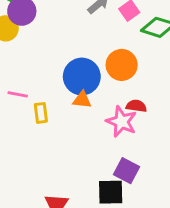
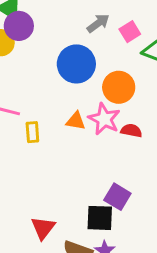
blue circle: (82, 77) -> (76, 64), moved
pink star: (121, 122) -> (104, 119), moved

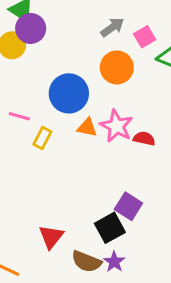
blue circle: (76, 64) -> (69, 93), moved
orange circle: (119, 87) -> (117, 67), moved
yellow rectangle: (32, 132) -> (42, 138), turned 30
black square: (100, 218) -> (110, 228), turned -32

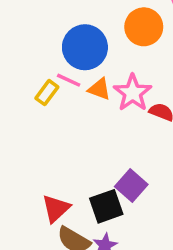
pink line: (19, 116) -> (69, 80), moved
red triangle: (51, 237) -> (56, 208), moved

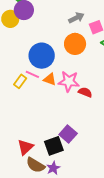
pink star: (133, 93) -> (69, 81), turned -30

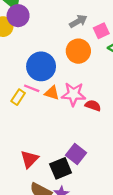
red triangle: (25, 147) -> (29, 159), moved

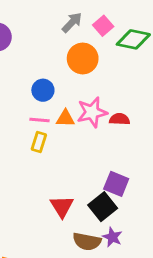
blue circle: (41, 66) -> (43, 90), size x0.6
yellow rectangle: (18, 97) -> (39, 142), moved

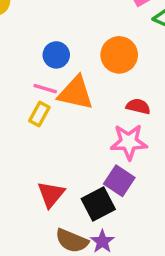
orange circle: (83, 58) -> (119, 55), moved
pink star: (92, 112) -> (129, 142), moved
orange triangle: (65, 118) -> (76, 93), size x1.6

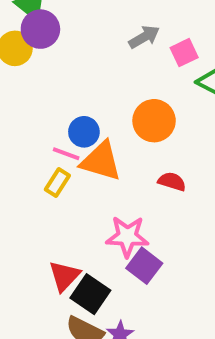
blue circle: (56, 55) -> (84, 132), moved
pink star: (129, 142) -> (127, 236), moved
black square: (98, 204) -> (90, 294), moved, turned -32

